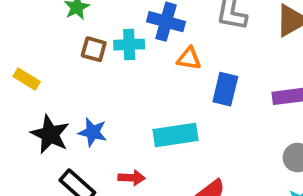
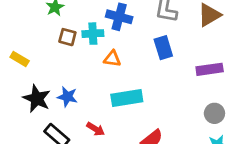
orange triangle: (189, 59) -> (112, 59), moved
blue rectangle: (225, 89) -> (163, 48), moved, turned -30
red arrow: (132, 178) -> (96, 129), turned 30

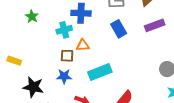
brown square: (67, 37) -> (67, 56), moved
purple rectangle: (210, 69) -> (155, 25), moved
blue star: (67, 97) -> (64, 76), moved

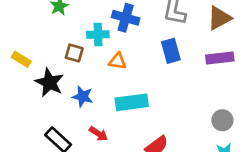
brown square: (67, 56) -> (74, 53), moved
black star: (33, 87) -> (49, 82), moved

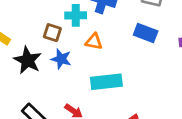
blue rectangle: (171, 51) -> (146, 33), turned -55
blue star: (83, 97) -> (61, 59), moved

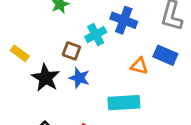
cyan cross: (76, 15) -> (96, 35), turned -30
orange triangle: (94, 42) -> (139, 66), moved

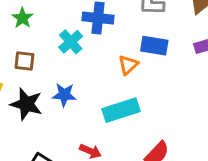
brown square: (71, 51) -> (24, 61), moved
orange triangle: (139, 66) -> (128, 65), turned -42

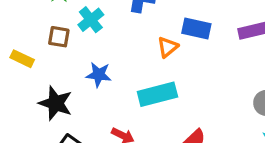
cyan cross: (71, 42) -> (91, 20), moved
black star: (26, 104) -> (56, 103), moved

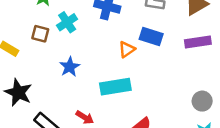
blue star: (99, 75) -> (70, 67), turned 30
black star: (56, 103) -> (18, 92), moved

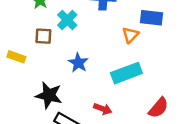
black star: (18, 92) -> (49, 95), moved

